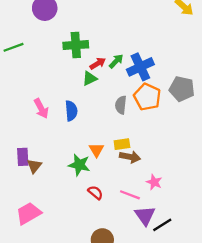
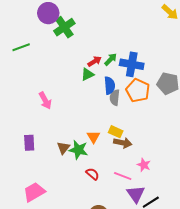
green cross: (76, 45) -> (64, 27), moved, turned -30
blue cross: (140, 67) -> (132, 64), turned 35
blue semicircle: (71, 111) -> (110, 85), moved
yellow rectangle: (122, 144) -> (116, 132), turned 32
brown triangle: (34, 166) -> (63, 148), moved

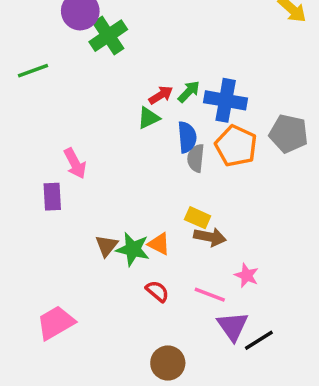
orange triangle: (94, 137) -> (159, 244), moved, turned -32
purple rectangle: (29, 143) -> (52, 197), moved

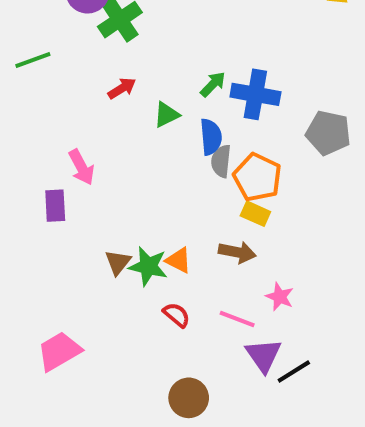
red arrow: (161, 95) -> (122, 88), moved
orange pentagon: (236, 146) -> (257, 177), moved
yellow rectangle: (198, 218) -> (255, 214), moved

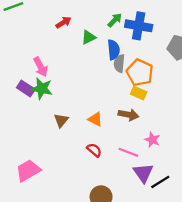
purple rectangle: (55, 206) -> (26, 88), turned -54
green star: (148, 266) -> (42, 88), moved

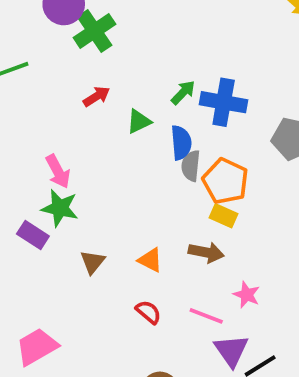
purple rectangle: (26, 88) -> (33, 235), moved

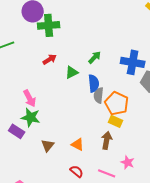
green cross: (95, 31) -> (49, 25), turned 30
blue cross: (224, 102) -> (133, 62), moved
brown arrow: (206, 252) -> (107, 140), turned -90

